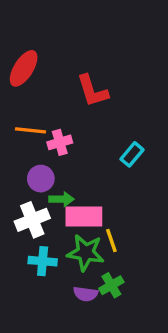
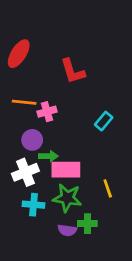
yellow line: (111, 241) -> (108, 188), moved
green cross: (111, 285) -> (87, 224), turned 30

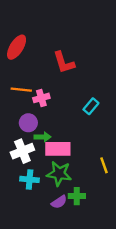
yellow line: (108, 188) -> (104, 165), moved
purple semicircle: (67, 230) -> (59, 202), turned -42

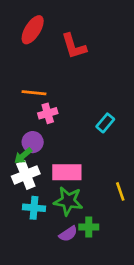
red ellipse: (17, 47) -> (33, 30), moved
red L-shape: (64, 63) -> (74, 46), moved
orange line: (21, 90) -> (34, 93), moved
green arrow: (43, 137) -> (23, 156), moved, turned 140

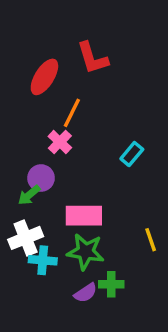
red ellipse: (33, 30) -> (44, 77), moved
orange line: (34, 93) -> (72, 113), moved, turned -70
pink cross: (48, 113) -> (60, 142), turned -30
white cross: (26, 175) -> (26, 238), moved

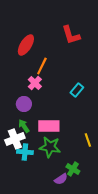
red L-shape: (92, 58) -> (71, 35), moved
green arrow: (29, 195) -> (24, 126), moved, turned 96
green cross: (111, 284) -> (73, 169), moved, turned 32
purple semicircle: (86, 293) -> (61, 179), moved

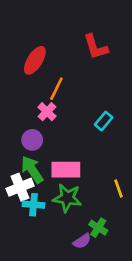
green arrow: (24, 126) -> (32, 170), size x1.5

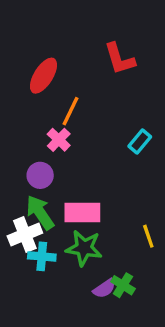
cyan rectangle: (104, 121) -> (140, 142), moved
purple semicircle: (82, 241) -> (104, 289), moved

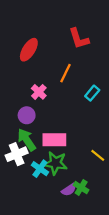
orange line: (71, 111) -> (66, 73), moved
yellow line: (148, 236) -> (98, 155), turned -32
cyan cross: (42, 256) -> (40, 169), moved, turned 30

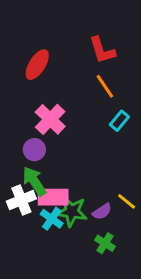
orange line: (66, 73) -> (105, 86), moved, turned -60
pink cross: (39, 92) -> (50, 119), size x1.5
pink rectangle: (54, 140) -> (53, 197), moved
purple semicircle: (69, 190) -> (102, 212), moved

